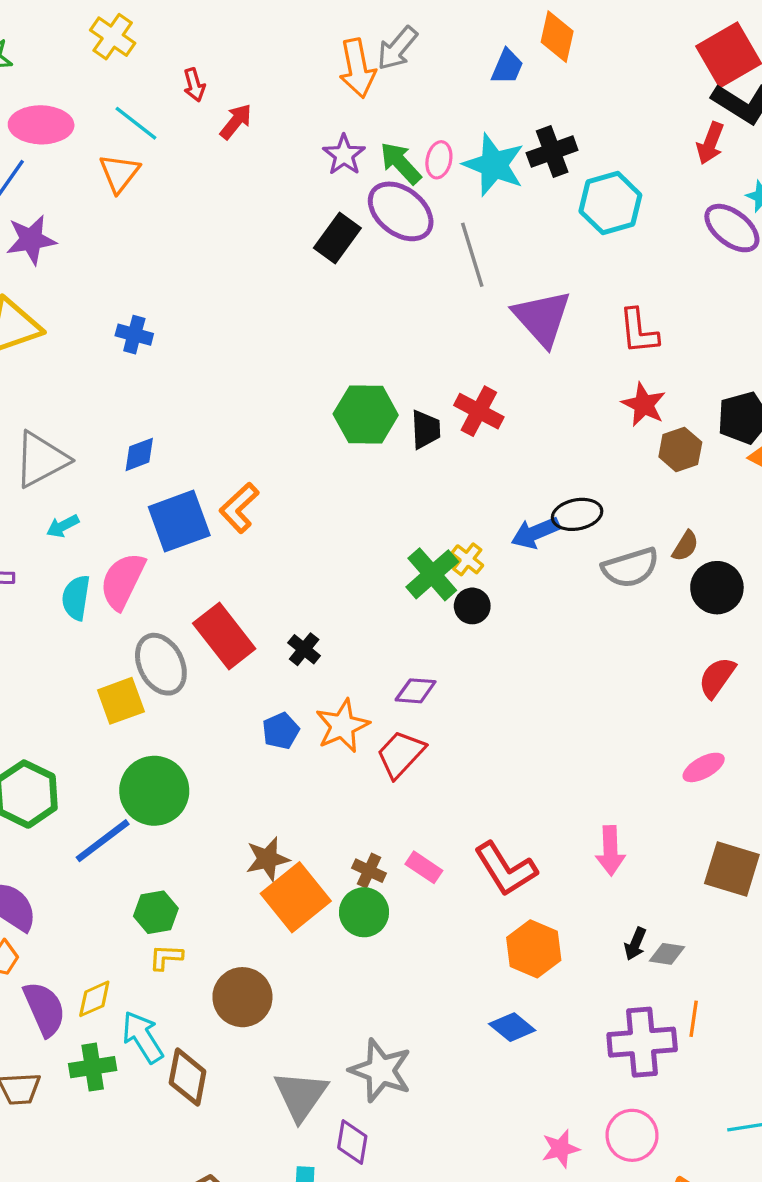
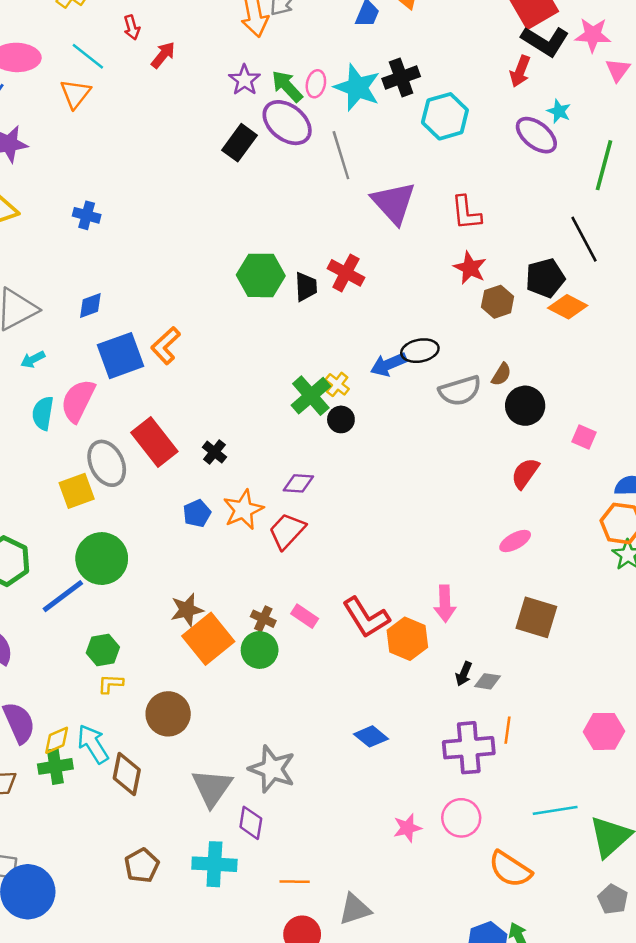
orange hexagon: (534, 949) -> (407, 639), moved
yellow diamond: (94, 999) -> (57, 740), moved

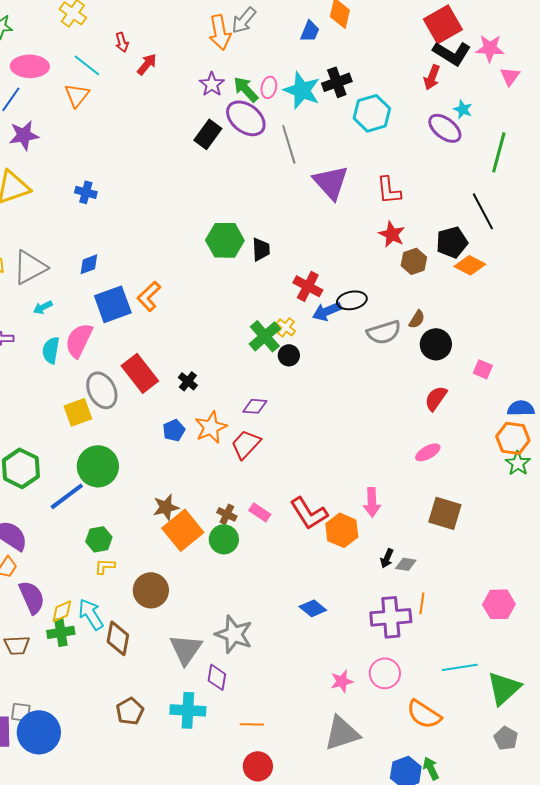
red cross: (346, 273) -> (308, 286), moved
gray triangle: (355, 909) -> (342, 733), moved, size x1.4

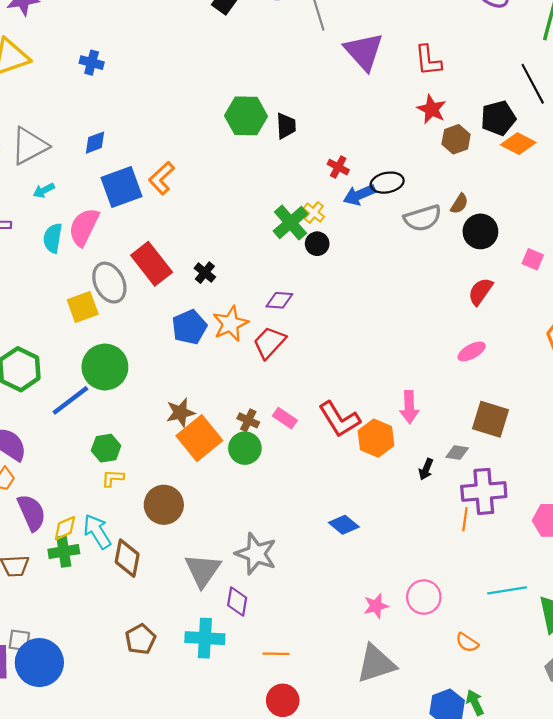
red cross: (308, 286) -> (338, 167), size x0.7
blue pentagon: (174, 430) -> (189, 327), size x1.4
gray diamond: (406, 564) -> (457, 453), moved
purple cross: (391, 617) -> (484, 491), moved
orange semicircle: (424, 714) -> (467, 643), size x0.6

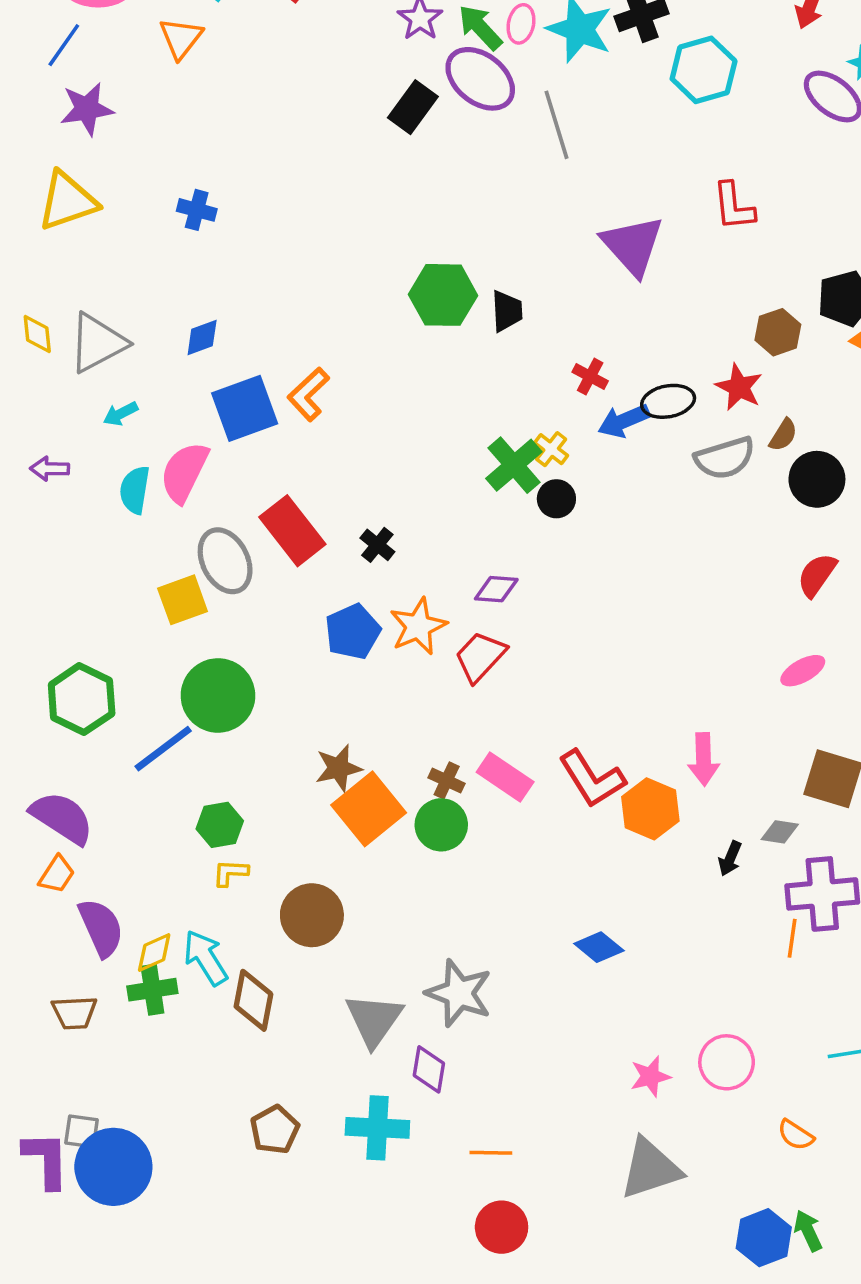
purple triangle: (364, 51) -> (633, 245), moved
red star: (432, 109) -> (739, 387), moved
pink rectangle: (285, 418) -> (505, 777), size x1.4

